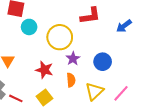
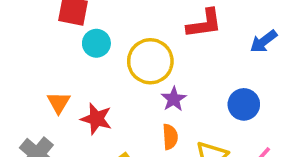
blue circle: (103, 62) -> (244, 104), moved
red star: (44, 70) -> (96, 119), moved

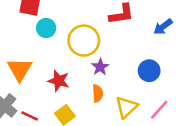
orange triangle: (59, 103) -> (20, 69), size x1.5
red star: (96, 119) -> (59, 81), moved

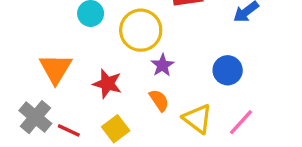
orange semicircle: (98, 93) -> (159, 100), turned -30
yellow triangle: (127, 107) -> (198, 119), turned -40

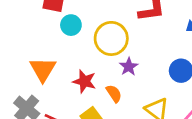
orange semicircle: (159, 100) -> (114, 93), moved

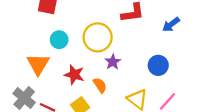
cyan circle: (71, 25) -> (59, 40), moved

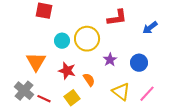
cyan circle: (59, 40) -> (62, 41), moved
purple star: (113, 62) -> (110, 60), moved

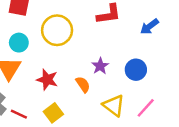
yellow circle: (87, 39) -> (57, 30), moved
cyan circle: (62, 41) -> (19, 43), moved
orange semicircle: (89, 80) -> (83, 84), moved

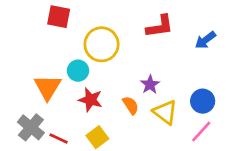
cyan circle: (19, 43) -> (78, 71), moved
blue circle: (136, 70) -> (203, 101), moved
yellow triangle: (114, 105) -> (165, 112), moved

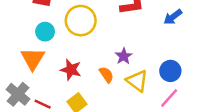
cyan circle: (78, 71) -> (45, 32), moved

